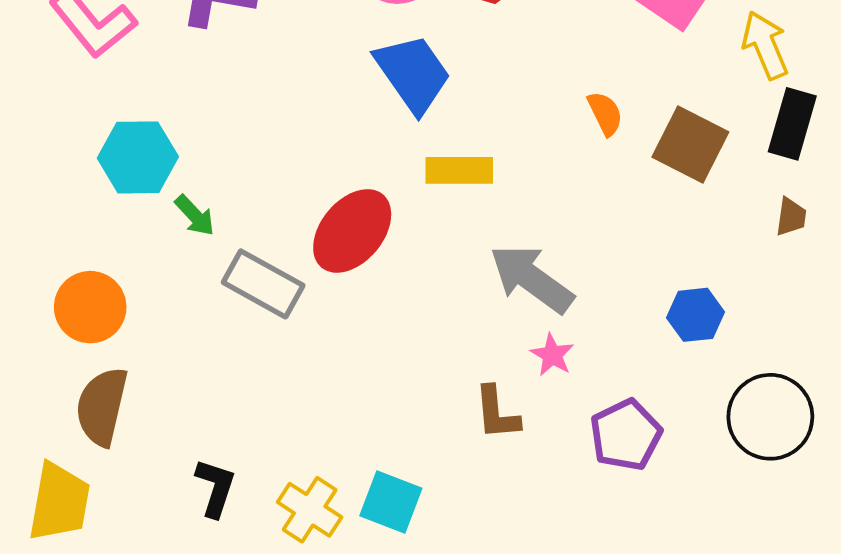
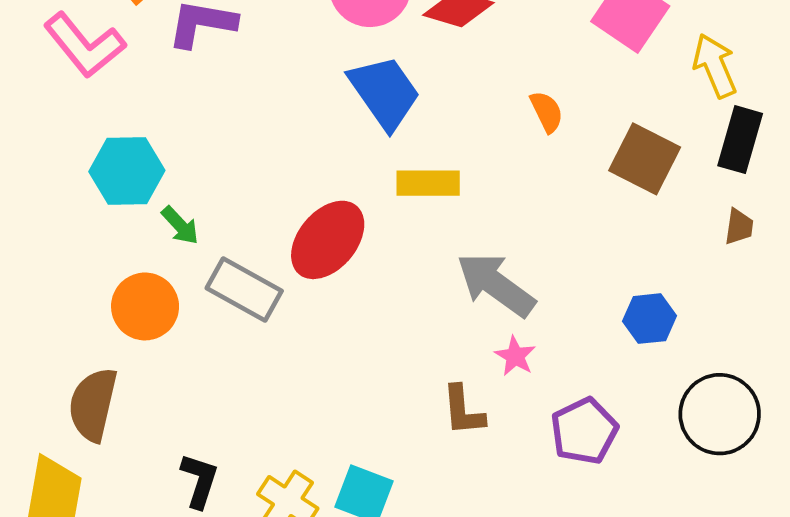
orange semicircle: (605, 114) -> (547, 112), moved
orange circle: (90, 307) -> (145, 306), moved

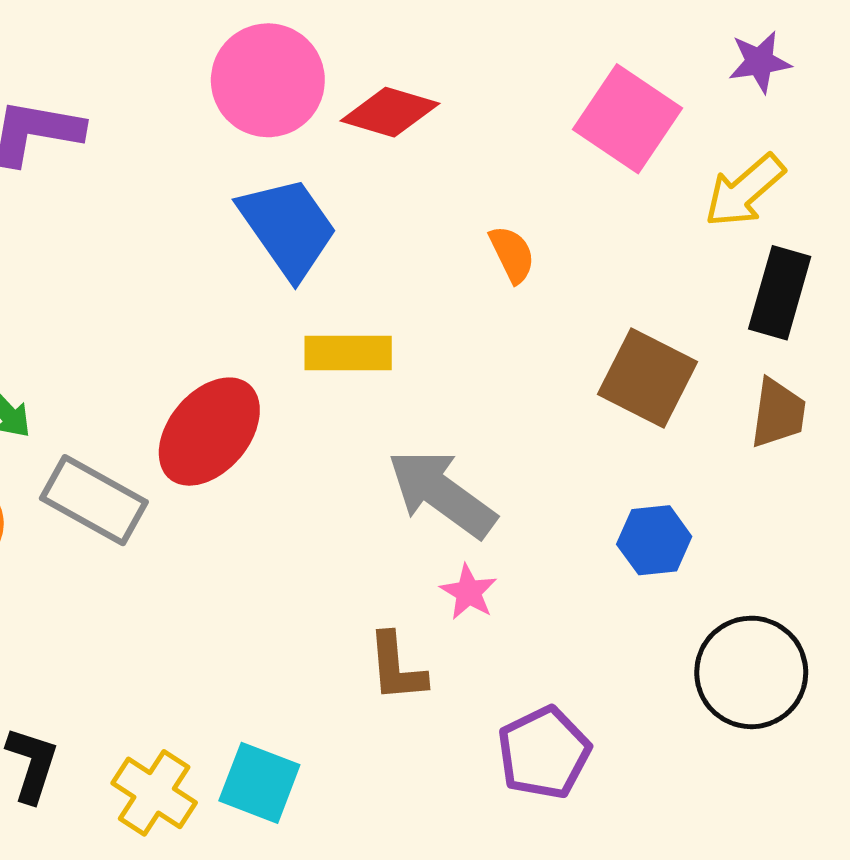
yellow arrow: (715, 66) -> (745, 191), turned -108
brown square: (645, 159) -> (648, 378), moved
brown trapezoid: (739, 227) -> (778, 413), size x1.4
purple pentagon: (584, 431) -> (544, 753), moved

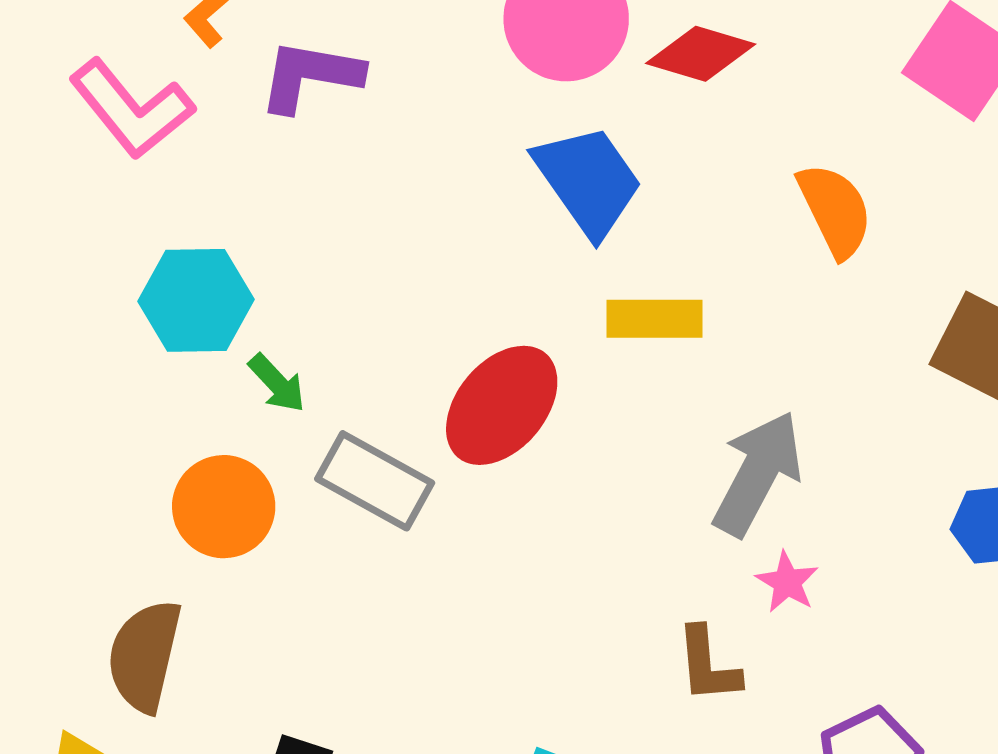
orange semicircle: (512, 254) -> (835, 210), size x1.5
gray arrow: (442, 493) -> (758, 473), turned 82

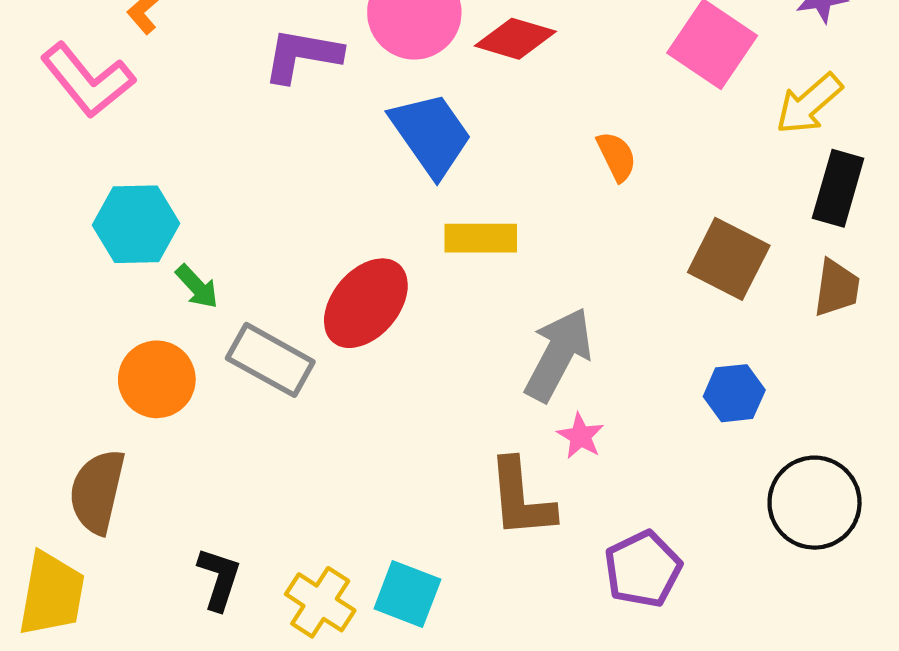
purple L-shape: (310, 76) -> (302, 55), moved
orange semicircle: (835, 210) -> (617, 156), size x0.7
brown L-shape: (708, 665) -> (521, 498), size x1.4

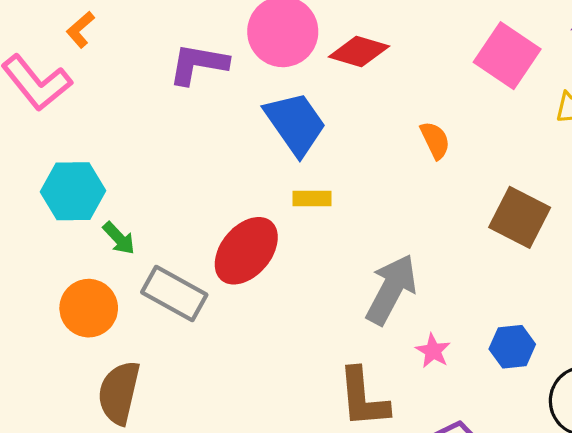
yellow rectangle: (481, 238) -> (312, 199), moved, size x0.7
blue hexagon: (734, 393) -> (512, 347), moved
pink star: (581, 436) -> (433, 351), moved
brown semicircle: (97, 491) -> (119, 393), moved

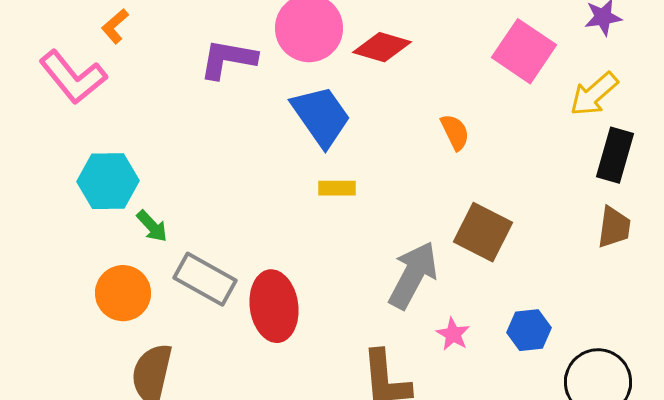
brown square: (520, 217) -> (483, 232), moved
red ellipse: (246, 251) -> (274, 306), moved, turned -48

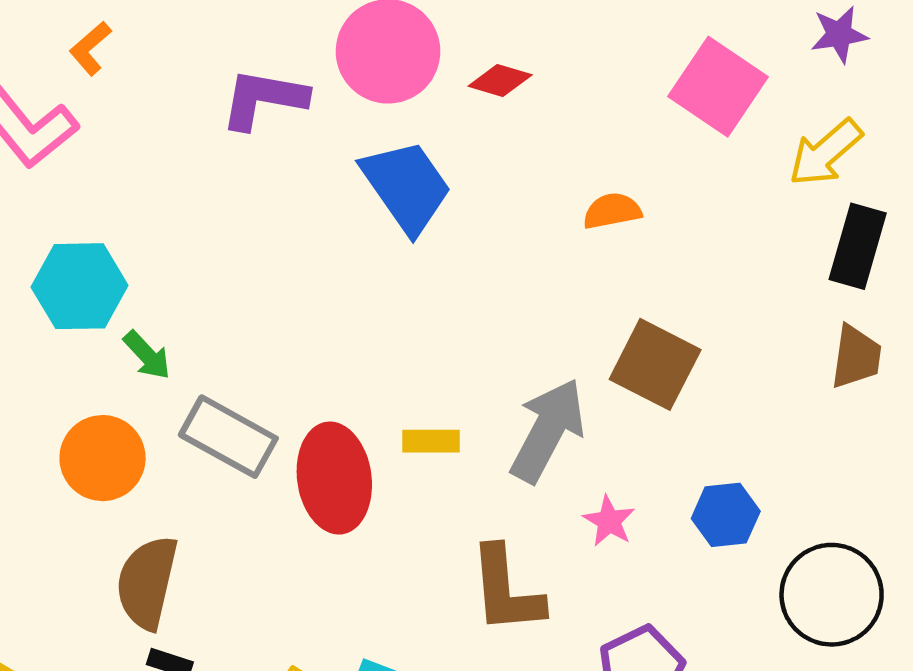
red diamond: (382, 47) -> (500, 81), size x0.7
orange semicircle: (455, 132) -> (612, 211), turned -75
yellow rectangle: (337, 188) -> (431, 441), moved

